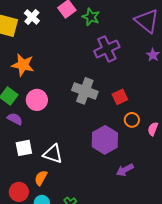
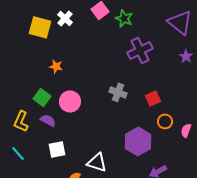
orange star: (23, 65) -> (56, 66), size x0.6
gray cross: (85, 91) -> (118, 92), size x0.7
white triangle: (53, 154) -> (97, 162), moved

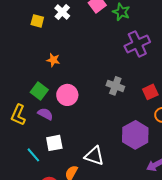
yellow square: (40, 27) -> (37, 21), size x0.6
cyan line: (18, 153) -> (33, 155), moved

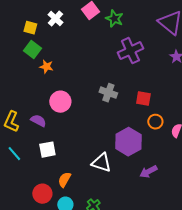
green square: (39, 91) -> (32, 50), moved
red square: (150, 92) -> (143, 99), turned 35
cyan line: (33, 155) -> (14, 154), moved
white triangle: (94, 156) -> (101, 163), moved

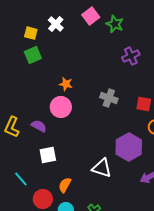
green square: (32, 50) -> (33, 55), turned 30
purple cross: (130, 51) -> (131, 56), size x0.7
orange star: (46, 67) -> (66, 84), moved
cyan line: (14, 154) -> (21, 179), moved

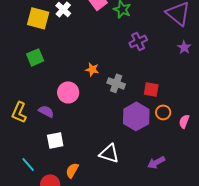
yellow square: (31, 33) -> (38, 18), size x1.6
green square: (33, 55) -> (35, 57), moved
orange star: (66, 84) -> (92, 69), moved
purple hexagon: (129, 147) -> (136, 116), moved

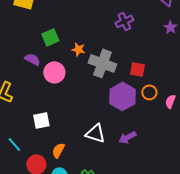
green square: (35, 57) -> (50, 37), moved
gray cross: (116, 83) -> (102, 63), size x1.5
purple semicircle: (46, 111) -> (32, 59), moved
purple arrow: (156, 162) -> (127, 137), moved

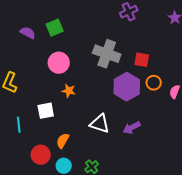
orange star: (78, 49) -> (69, 91), moved
purple semicircle: (32, 59) -> (28, 33), moved
cyan line: (14, 144) -> (19, 125), moved, turned 35

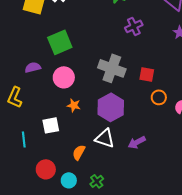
green square: (55, 28) -> (60, 42), size x1.4
purple semicircle: (28, 33) -> (33, 67), moved, turned -42
purple hexagon: (127, 87) -> (111, 107), moved
orange semicircle: (63, 141) -> (79, 152), moved

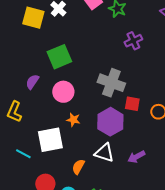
purple semicircle: (33, 67) -> (32, 82), turned -42
red square: (147, 74) -> (132, 104), moved
white square: (51, 125) -> (50, 140), size x1.5
cyan line: (24, 139) -> (23, 154), turned -56

